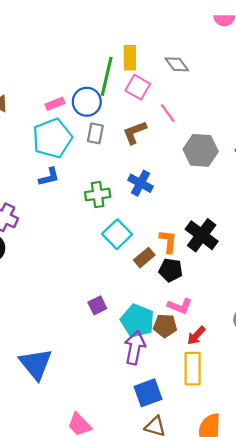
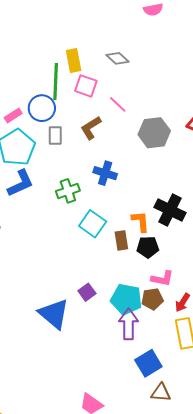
blue L-shape: (49, 177) -> (20, 183), size x1.4
brown rectangle: (144, 258) -> (121, 240), turned -48
blue triangle: (36, 364) -> (54, 314), moved

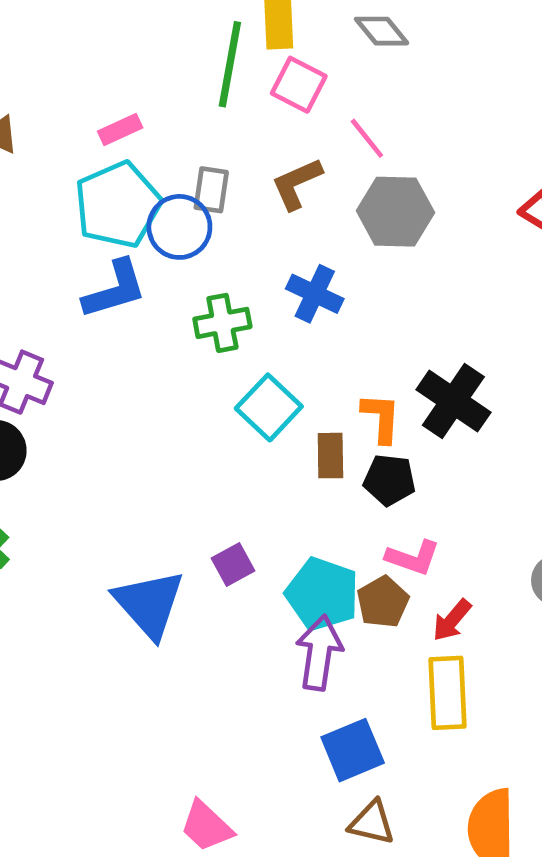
blue circle: (42, 108) -> (179, 227), moved
gray hexagon: (154, 133) -> (395, 212), moved
brown pentagon: (152, 299) -> (383, 602), turned -30

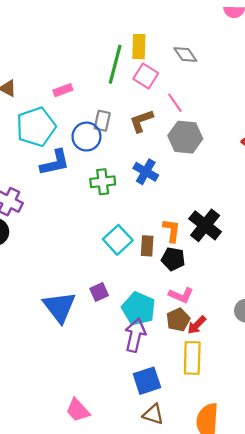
cyan pentagon: (118, 205) -> (36, 127), moved
cyan square: (269, 407) -> (118, 240), moved
brown pentagon: (383, 602) -> (178, 320), moved

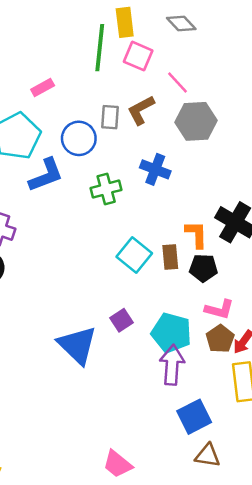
gray rectangle: (102, 121) -> (110, 117), moved

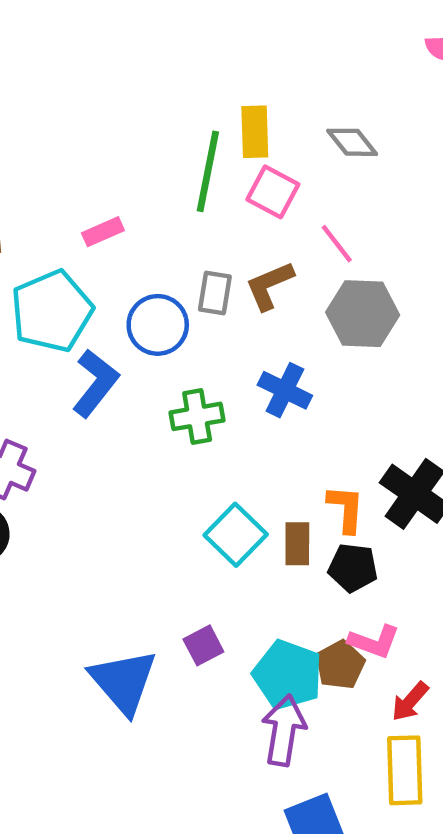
blue L-shape: (46, 175) -> (95, 383), turned -36
brown pentagon: (220, 339) -> (340, 665), moved

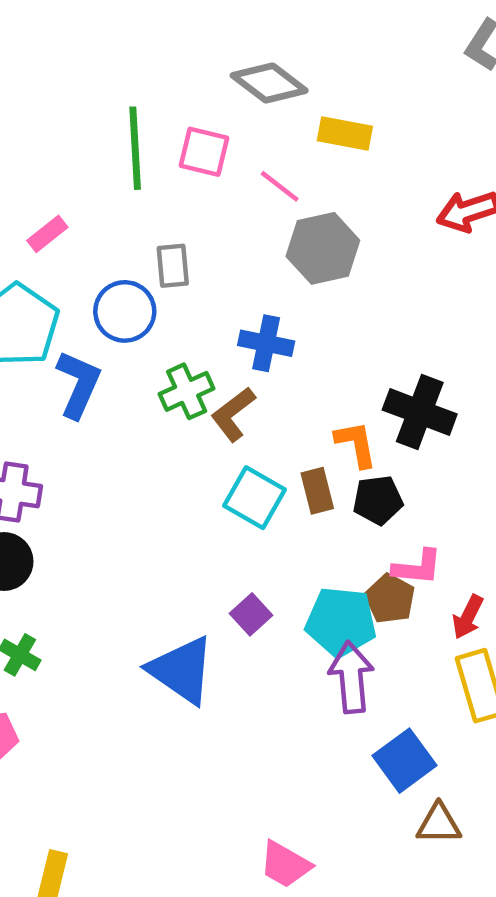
yellow rectangle: (255, 132) -> (345, 134), moved, turned -63
gray diamond: (352, 142) -> (269, 83), size x1.4
brown L-shape: (269, 286) -> (233, 414), moved

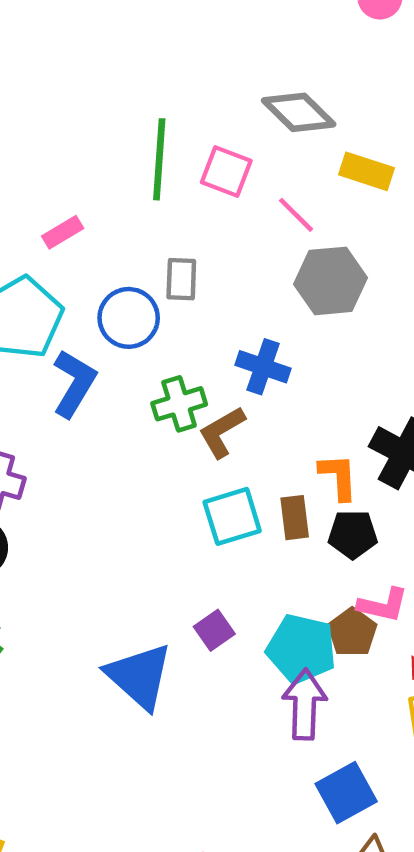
cyan square: (254, 498) -> (232, 516), turned 36

